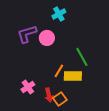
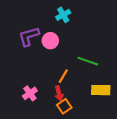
green line: (82, 57) -> (88, 61), turned -42
yellow rectangle: (73, 76) -> (101, 90), moved
red arrow: (49, 95) -> (59, 93), moved

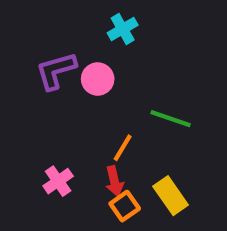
yellow rectangle: (101, 90) -> (171, 196), moved, turned 54

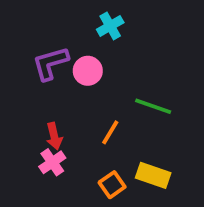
red arrow: (114, 181) -> (54, 136), moved
yellow rectangle: (171, 196) -> (153, 175), turned -36

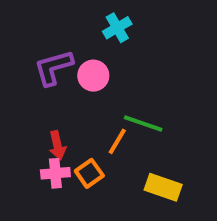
green line: (153, 106) -> (143, 123), moved
pink cross: (52, 162) -> (55, 173), turned 30
orange square: (112, 185) -> (89, 173), moved

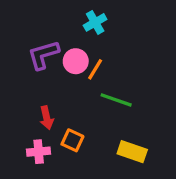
orange line: (117, 141) -> (95, 69), moved
pink cross: (55, 173) -> (39, 152), moved
orange square: (89, 173) -> (72, 140), turned -30

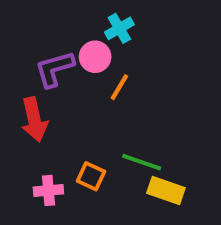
pink circle: (76, 61) -> (95, 57), moved
green line: (116, 100) -> (142, 162), moved
red arrow: (47, 118) -> (34, 120), moved, size x1.5

